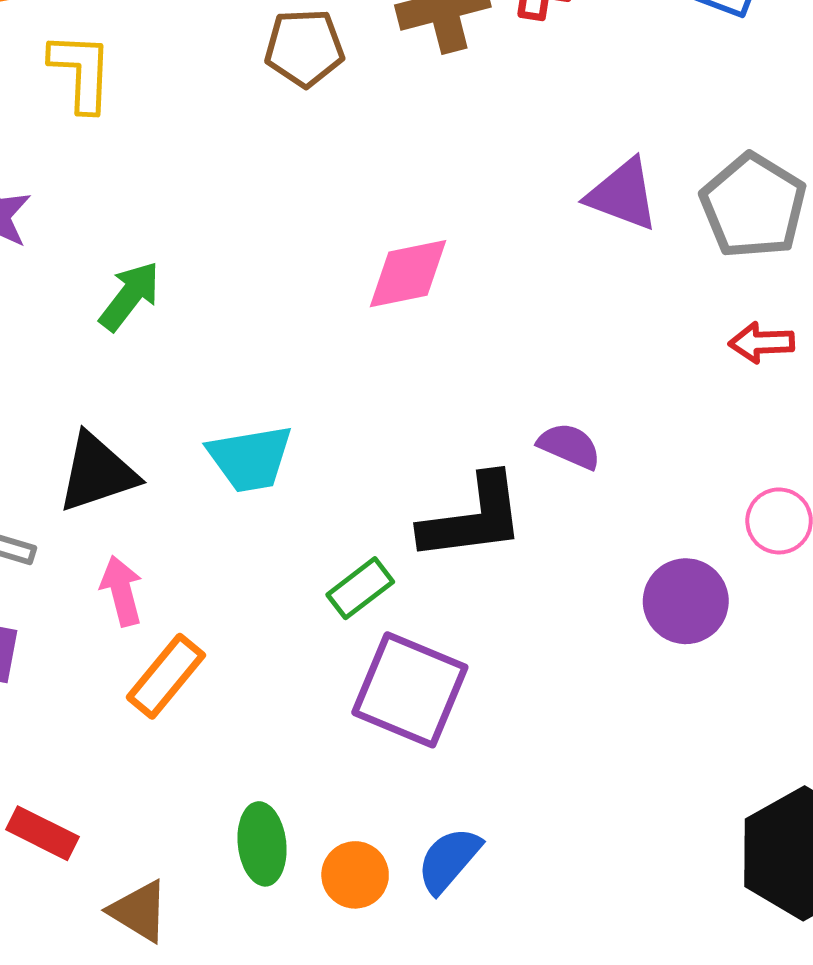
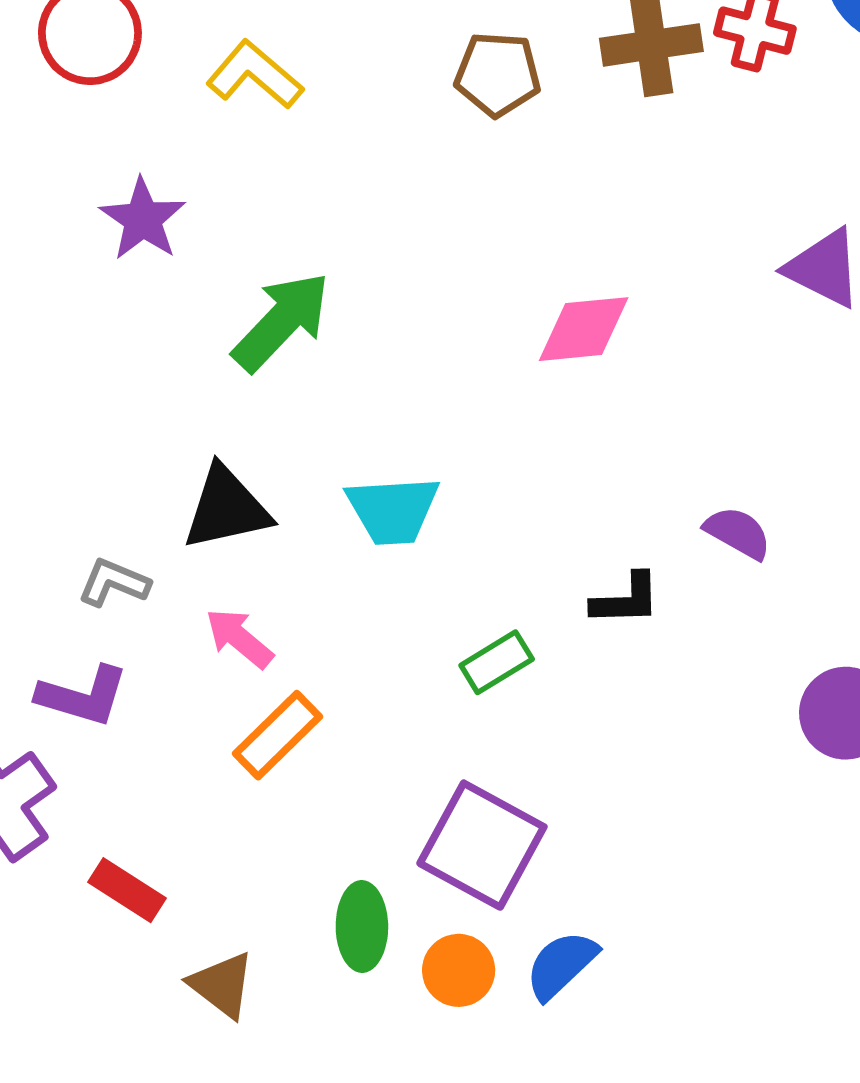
yellow L-shape: (81, 72) -> (255, 75), turned -58
green arrow: (130, 296) -> (281, 322), size x1.4
black L-shape: (473, 518) -> (626, 599), size x0.6
pink arrow: (122, 591) -> (239, 638), turned -42
purple square: (410, 690) -> (482, 845), moved

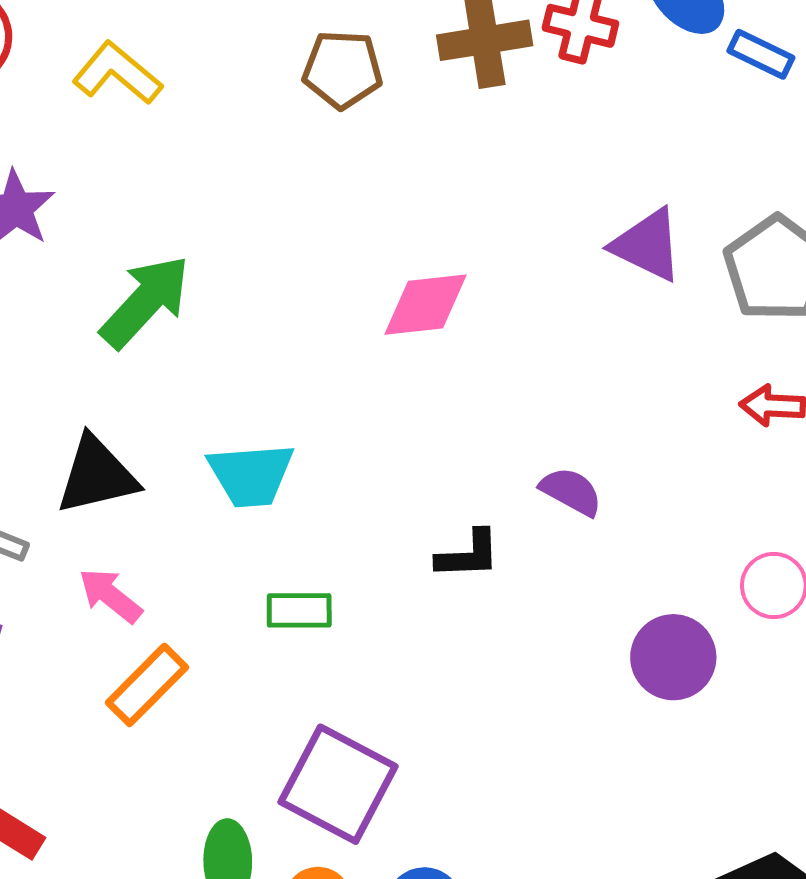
green rectangle: (497, 662) -> (299, 610), moved, turned 32

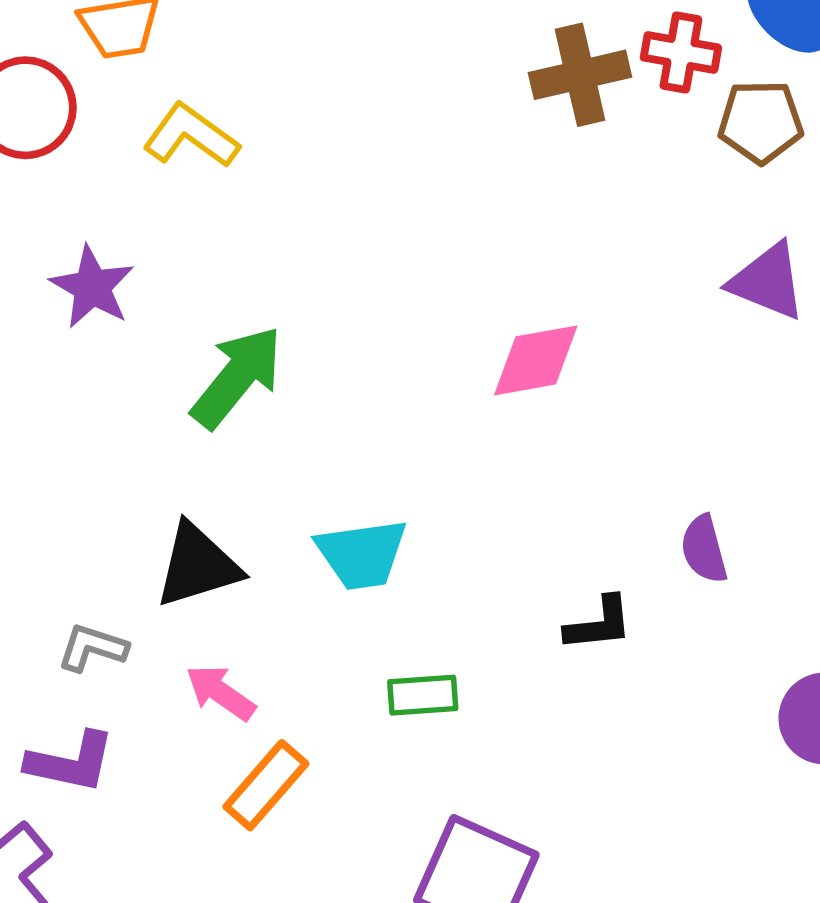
brown pentagon: (343, 69) -> (761, 122), moved
purple semicircle: (571, 491) -> (704, 549), turned -130

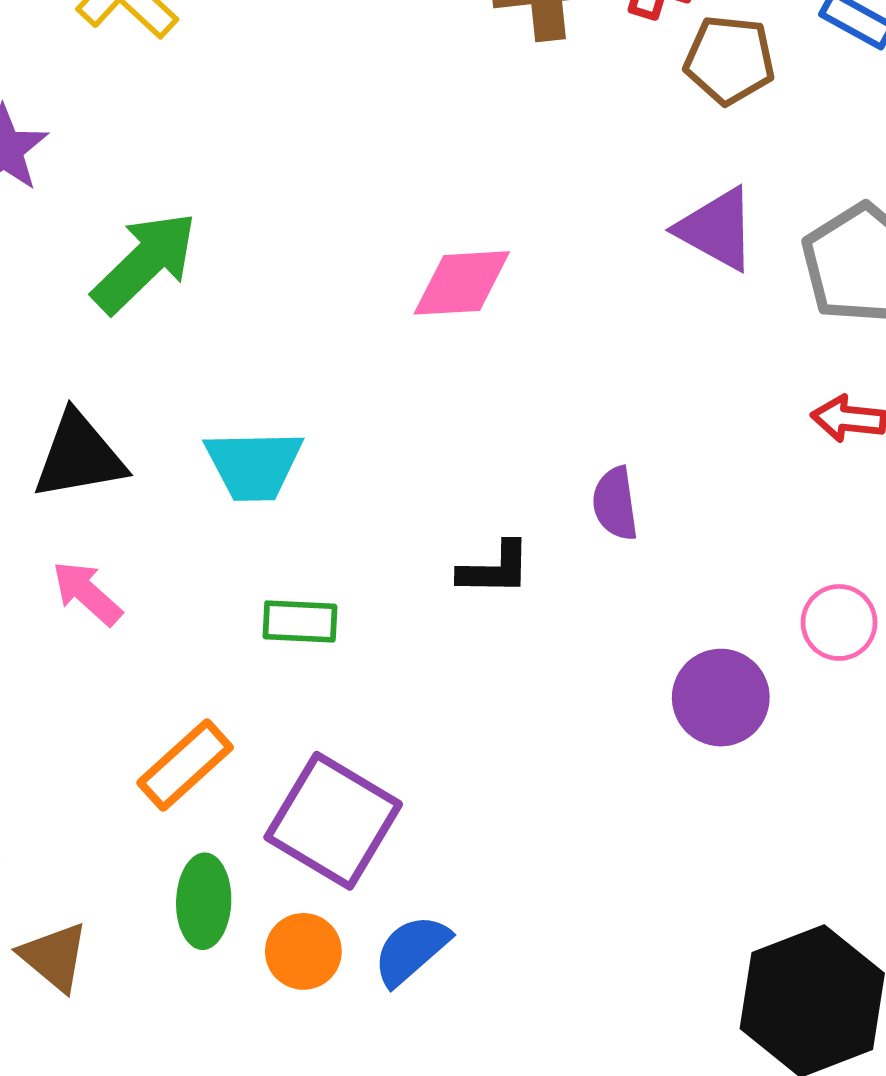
orange rectangle: (266, 785) -> (185, 765), moved

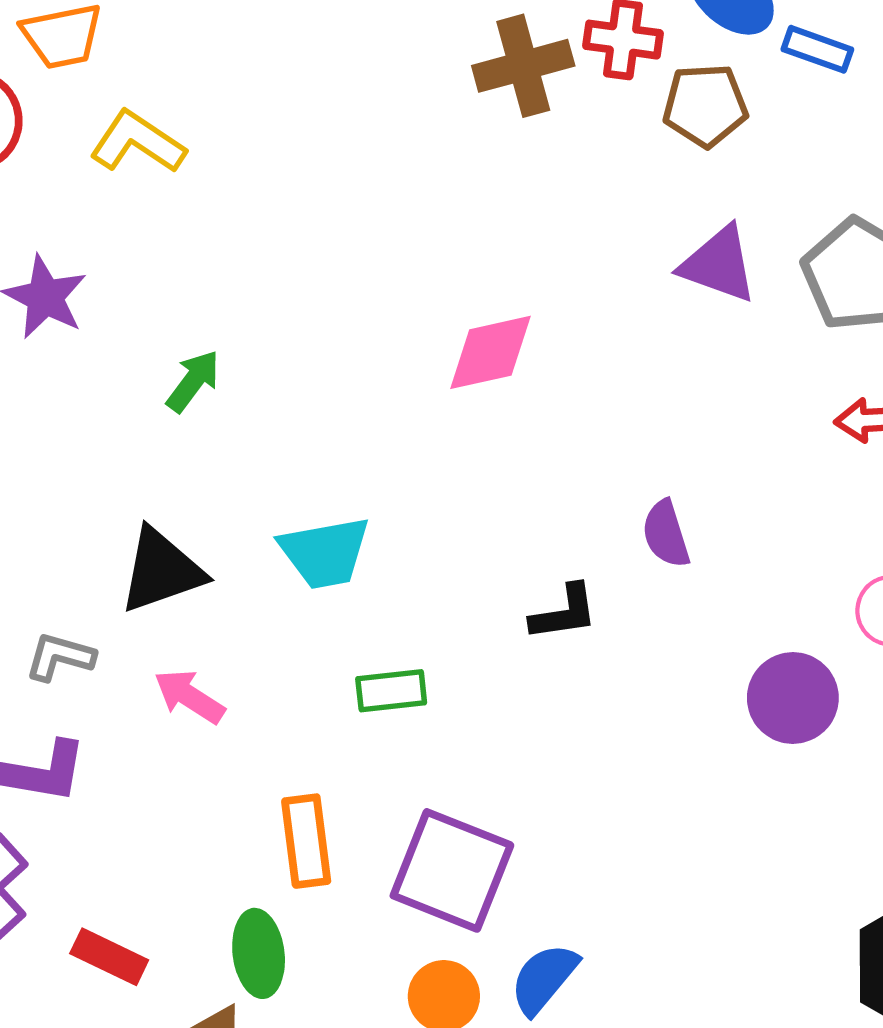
green arrow: (145, 262) -> (193, 381), size x0.6
orange rectangle: (185, 765) -> (306, 841), turned -46
green ellipse: (204, 901) -> (259, 953), moved

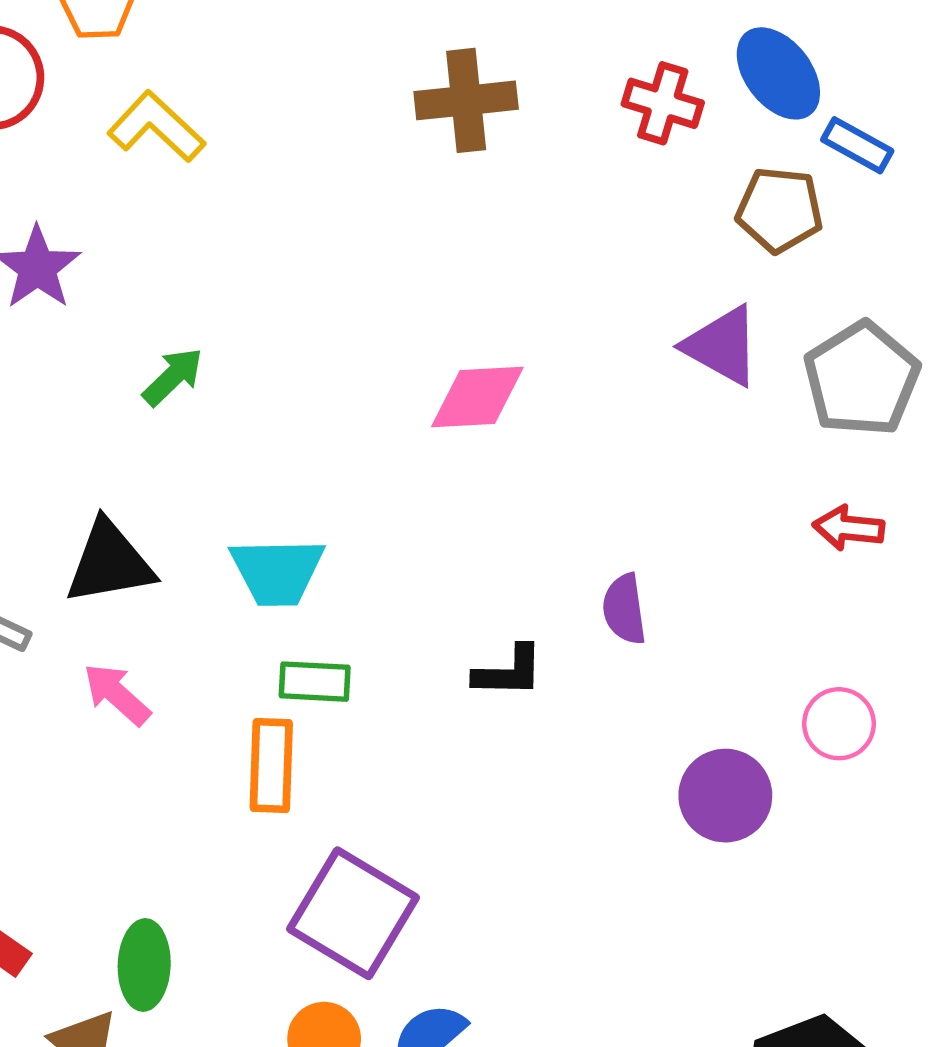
brown cross: (523, 66) -> (466, 100), moved
brown pentagon: (705, 105) -> (780, 210), moved
green rectangle: (391, 691) -> (315, 682), moved
orange rectangle: (306, 841) -> (271, 766), moved

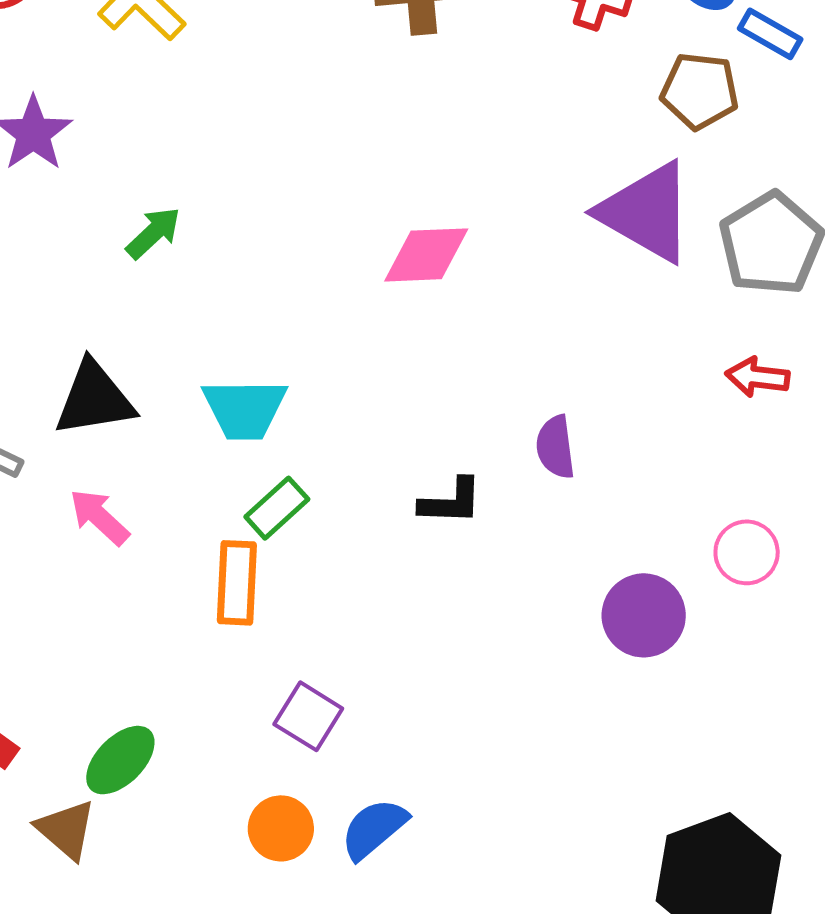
purple triangle: (722, 346) -> (646, 212), size x1.4
green rectangle: (315, 682) -> (277, 508), turned -46
purple square: (353, 913) -> (308, 716), size x0.6
green ellipse: (144, 965) -> (120, 760), turned 42

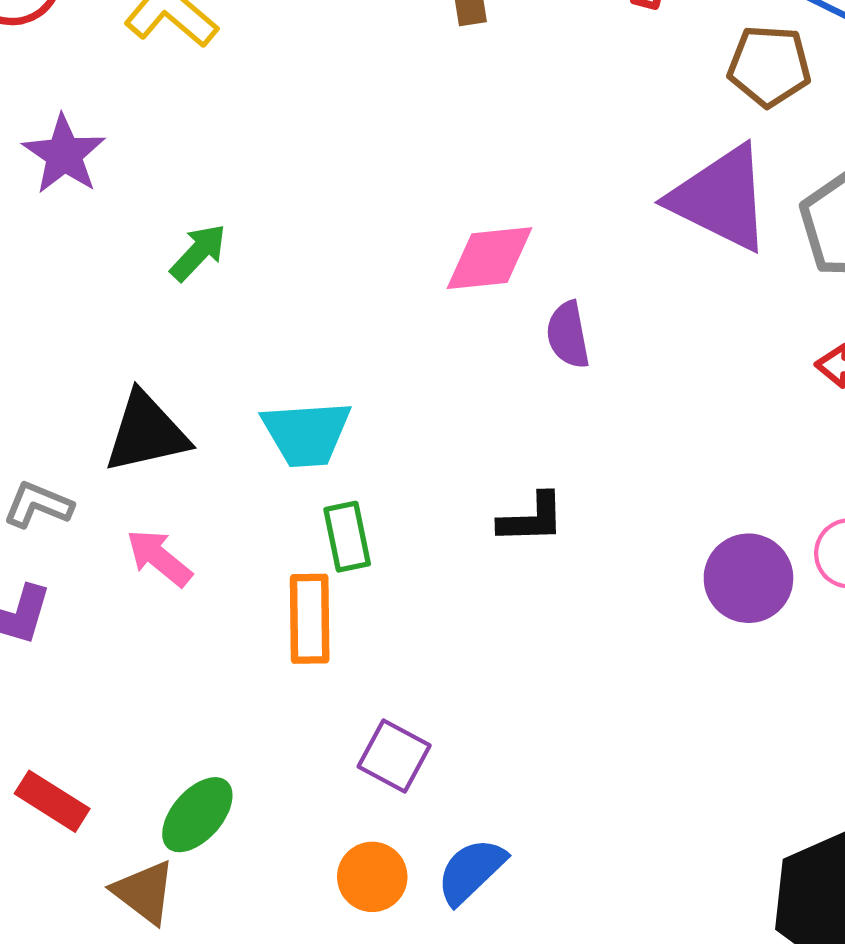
purple semicircle: (555, 447) -> (568, 335), moved
green rectangle: (277, 508) -> (347, 537), turned -56
purple circle: (644, 615) -> (748, 578), moved

